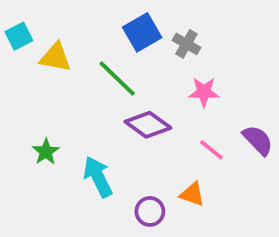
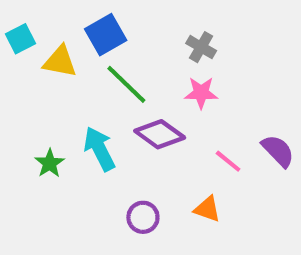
blue square: (142, 32) -> (106, 35), moved
pink star: (204, 92) -> (201, 93), moved
cyan arrow: (98, 177) -> (99, 149), moved
purple circle: (150, 211) -> (143, 217), moved

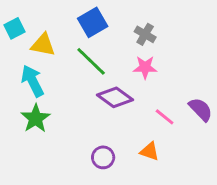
blue square: (106, 35) -> (93, 22), moved
cyan arrow: (99, 149) -> (33, 81), moved
green star: (50, 163) -> (36, 118), size x1.4

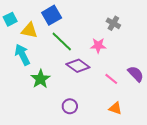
blue square: (93, 22) -> (52, 15), moved
gray cross: (145, 34) -> (113, 23), moved
green star: (36, 118) -> (40, 79), moved
orange triangle: (150, 151) -> (115, 108), moved

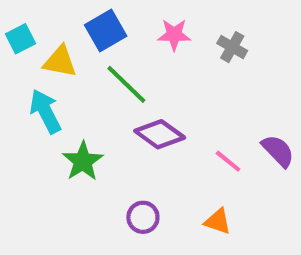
pink star: (98, 46) -> (174, 35), moved
orange triangle: (115, 108) -> (218, 221), moved

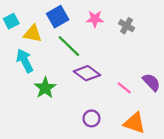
purple circle: (143, 217) -> (91, 118), moved
orange triangle: (218, 221) -> (134, 123), moved, size x1.5

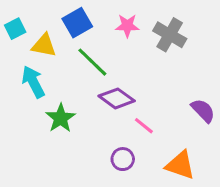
gray cross: (127, 26) -> (170, 35), size x1.5
pink line: (124, 88) -> (144, 126), moved

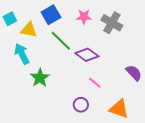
purple diamond: (117, 98) -> (87, 55), moved

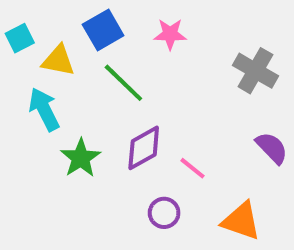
gray cross: (112, 23) -> (255, 71), moved
purple diamond: (87, 55) -> (144, 148), moved, turned -65

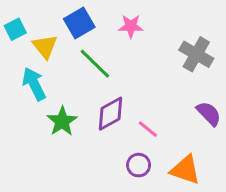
yellow triangle: (58, 60) -> (45, 46), turned 40
purple circle: (164, 213) -> (139, 165), moved

